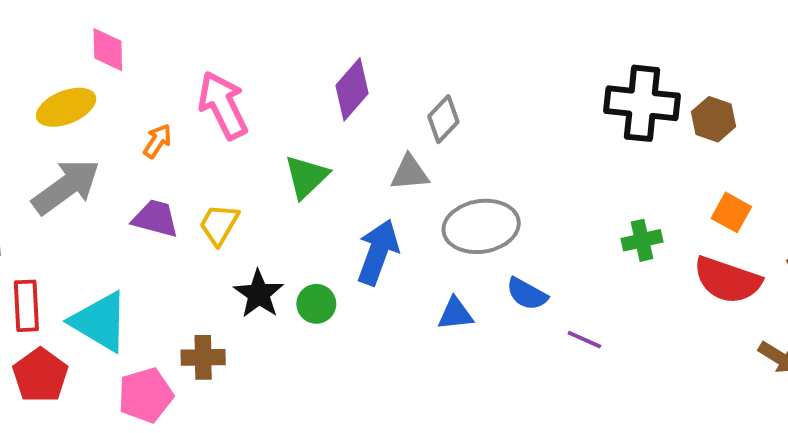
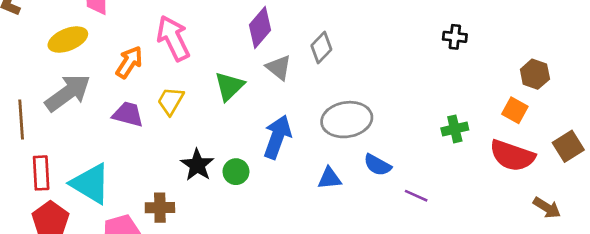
black cross: (642, 103) -> (455, 37), size x0.5
brown hexagon: (713, 119) -> (535, 74), moved
orange arrow: (157, 141) -> (129, 62), size x1.4
gray triangle: (410, 173) -> (279, 68), moved, turned 44
yellow trapezoid: (219, 224) -> (171, 101), moved

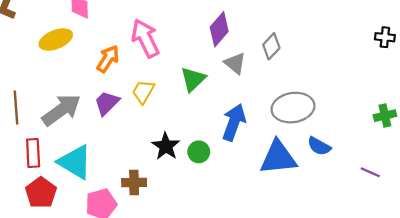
gray arrow: (68, 93) -> (61, 110), moved
purple trapezoid: (128, 114) -> (107, 103), turned -60
blue triangle: (329, 178) -> (278, 158), size x1.8
purple line: (416, 196) -> (370, 172), moved

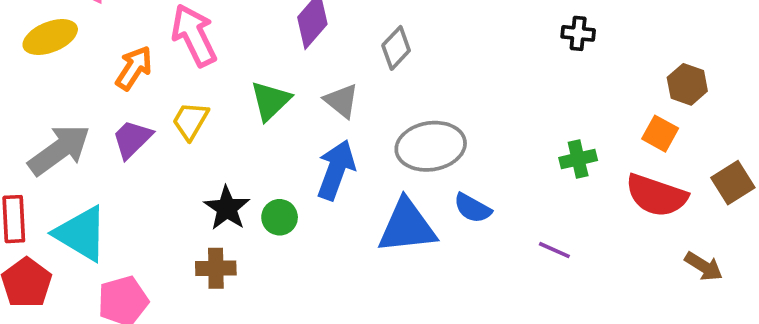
gray triangle: (235, 63) -> (341, 101), moved
brown cross: (134, 183) -> (216, 268), moved

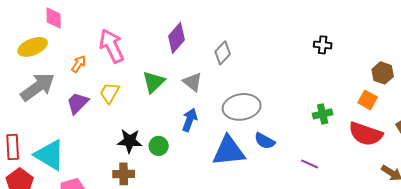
orange arrow: (134, 68) -> (79, 64), size x0.7
gray arrow: (59, 150) -> (38, 87), moved
blue arrow: (336, 170) -> (190, 120), size x0.7
black star: (227, 208) -> (130, 141), turned -30

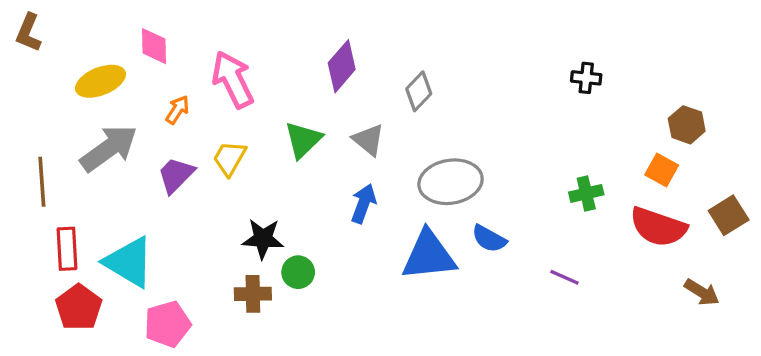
pink diamond: (54, 18) -> (154, 46), moved
green circle: (159, 146) -> (298, 272), moved

